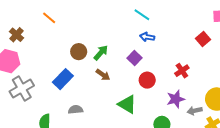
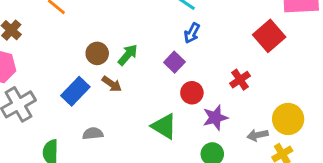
blue arrow: (147, 37) -> (192, 33), turned -72
red square: (203, 39) -> (269, 36), size x1.5
brown arrow: (103, 75) -> (112, 84), moved
purple star: (176, 99) -> (215, 118), moved

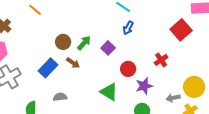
purple square: (174, 62) -> (108, 48), moved

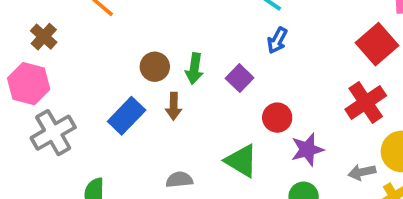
green arrow: (84, 43) -> (194, 69), turned 147
red cross: (161, 60) -> (366, 102), moved, size x1.5
brown arrow: (73, 63) -> (174, 106), turned 56
gray semicircle: (60, 97) -> (179, 180), moved

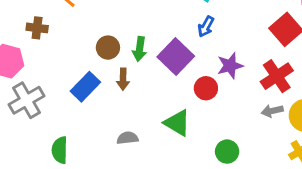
brown cross: (44, 37) -> (37, 28), moved, turned -35
purple square: (240, 78) -> (176, 57), size x1.6
purple star: (307, 150) -> (230, 66), moved
gray arrow: (362, 172) -> (272, 111), moved

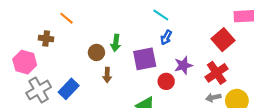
green arrow: (140, 49) -> (116, 43), moved
purple square: (176, 57) -> (145, 59), turned 35
blue rectangle: (85, 87) -> (69, 89), moved

